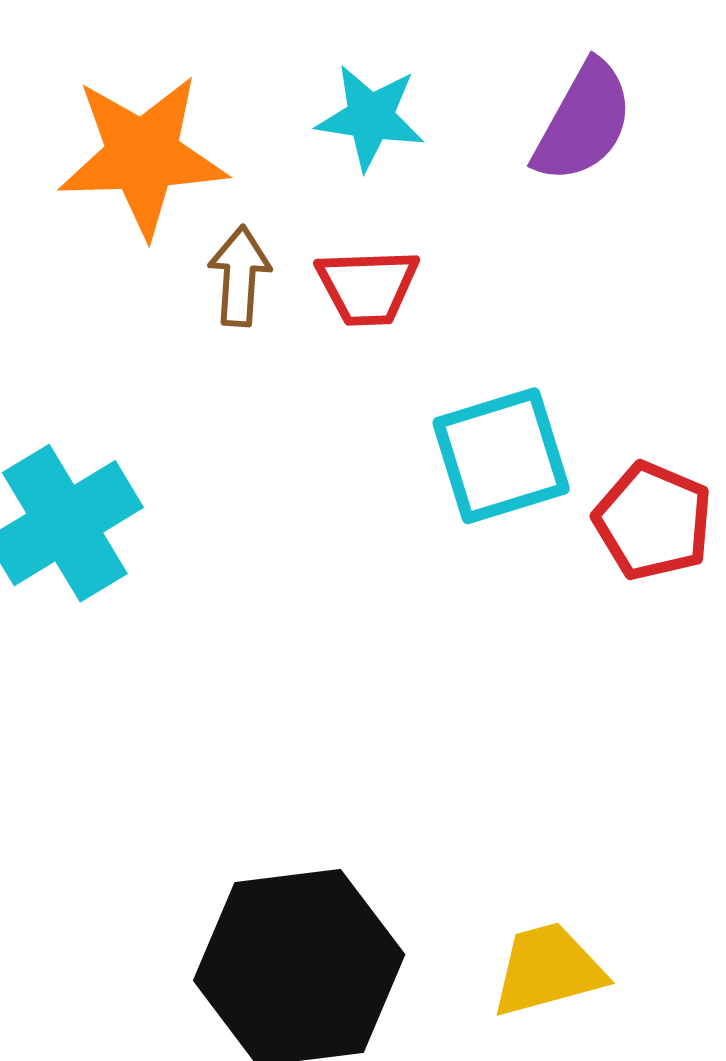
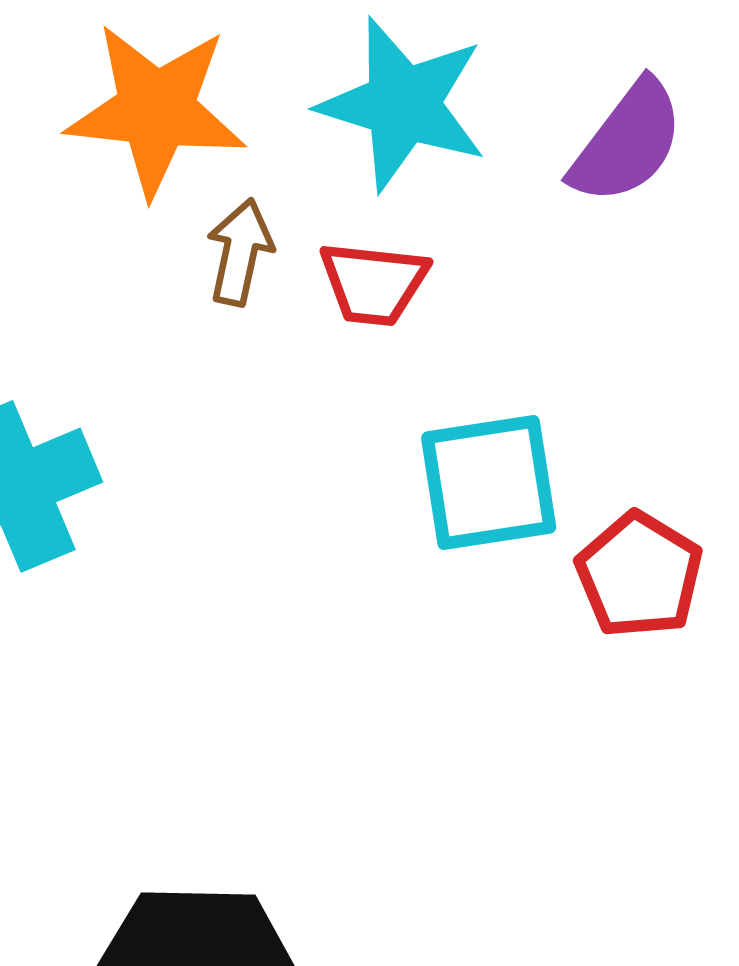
cyan star: (370, 117) -> (403, 104), size x1.5

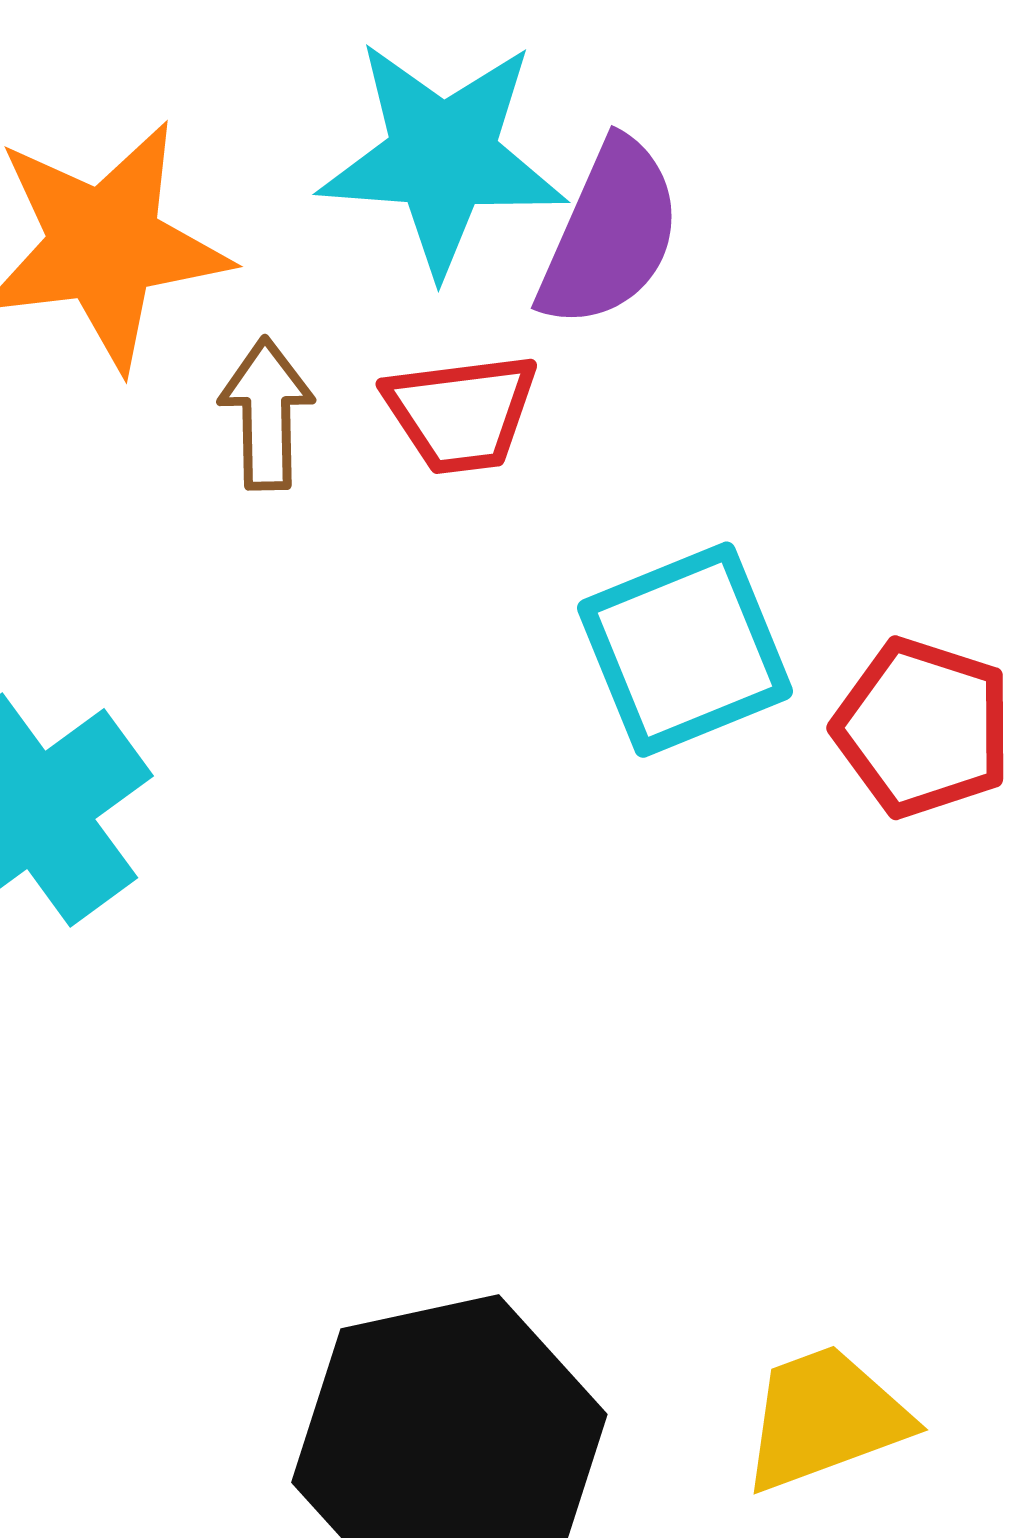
purple semicircle: (627, 142) -> (610, 234), moved

